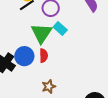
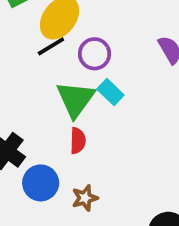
blue circle: (24, 56) -> (41, 183), moved

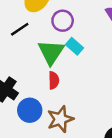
black line: (51, 46) -> (20, 29), moved
brown star: (85, 198) -> (60, 119), size x1.5

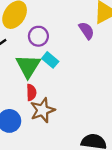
brown star: (60, 119) -> (42, 110), moved

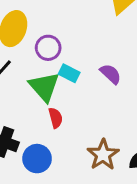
purple semicircle: (86, 31) -> (111, 74), moved
brown star: (42, 110) -> (103, 155), moved

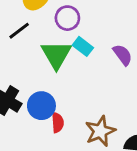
red semicircle: (56, 118) -> (58, 123), moved
blue circle: (37, 159) -> (41, 106), moved

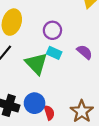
purple circle: (67, 18) -> (52, 30), moved

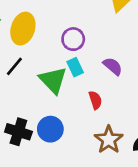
cyan rectangle: (54, 53) -> (75, 67), turned 40
red semicircle: (49, 113) -> (95, 100), moved

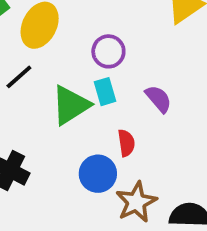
green triangle: (53, 80) -> (71, 105), turned 32
blue circle: (50, 129) -> (98, 174), moved

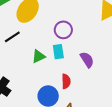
green triangle: (71, 105) -> (38, 56), size x0.6

